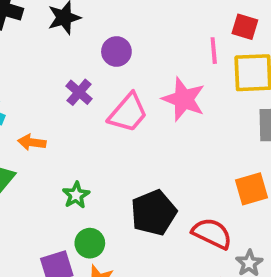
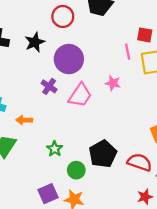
purple circle: (116, 52) -> (69, 59), size x1.6
pink star: (184, 99) -> (113, 83), size x0.6
green circle: (90, 243) -> (76, 170), moved

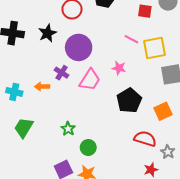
red square: (145, 35) -> (145, 11), moved
pink line: (128, 52) -> (131, 39), turned -48
orange arrow: (24, 120) -> (42, 87), moved
black pentagon: (103, 154) -> (129, 101), moved

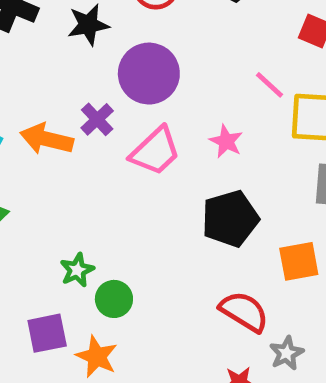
orange arrow: (42, 87) -> (47, 139), size x1.5
green star: (68, 129) -> (77, 270), moved

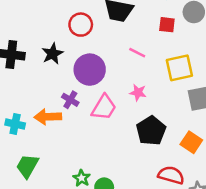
pink line: (270, 85) -> (137, 53), moved
orange square: (299, 261) -> (191, 142), turned -30

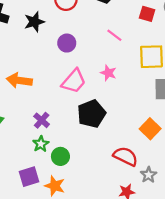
purple circle: (90, 70) -> (67, 43), size x0.6
purple cross: (70, 100) -> (42, 120), moved
black pentagon: (151, 131) -> (92, 114), moved

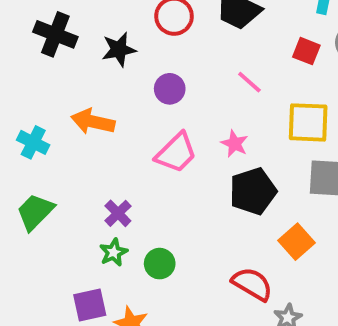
orange arrow: (19, 80) -> (93, 122), moved
black pentagon: (92, 114) -> (253, 191), moved
green circle: (60, 156) -> (160, 264), moved

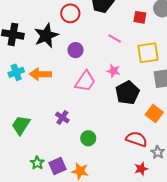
black star: (119, 49) -> (46, 36), size x1.4
cyan cross: (33, 142) -> (16, 72), moved, turned -35
green star: (114, 252) -> (37, 163), moved

